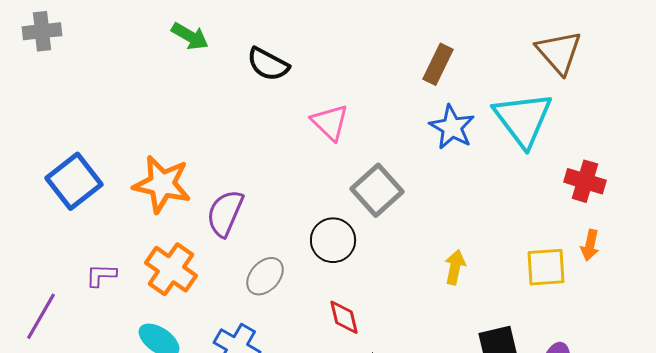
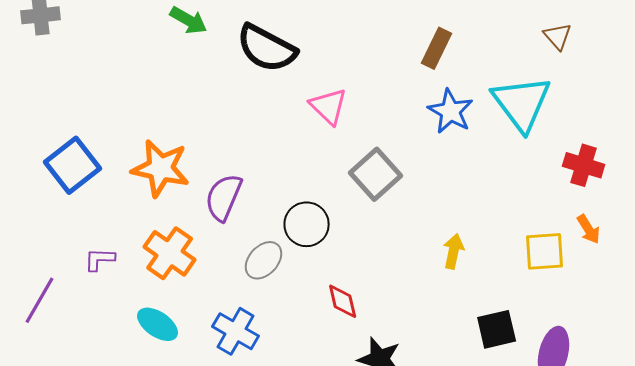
brown triangle: (559, 52) -> (558, 36), size x0.6
black semicircle: (268, 64) -> (267, 48), size x1.4
black circle: (333, 240) -> (307, 224), moved
orange arrow: (590, 245) -> (589, 229), turned -44

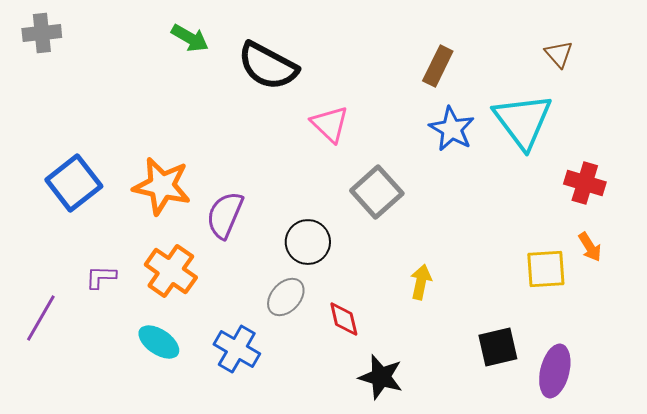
yellow arrow: (454, 251) -> (421, 282), moved
gray ellipse: (264, 260) -> (286, 297), moved

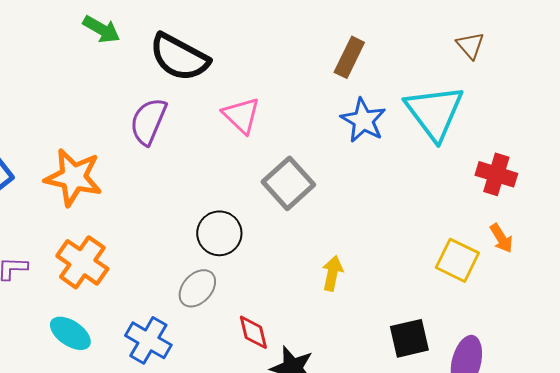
purple semicircle: (225, 215) -> (148, 121), moved
yellow square: (546, 269) -> (457, 260), turned 30
red diamond: (344, 319) -> (253, 332), moved

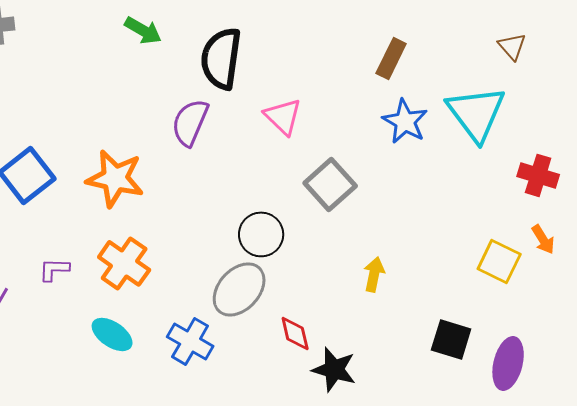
black semicircle: (179, 57) -> (221, 58), turned 70
gray ellipse: (197, 288) -> (239, 289), size x1.4
black square: (409, 338) -> (451, 339), turned 30

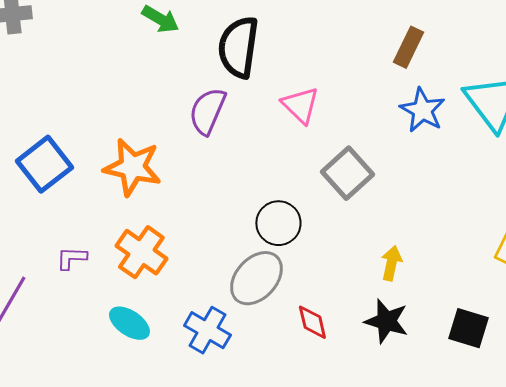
black star: (334, 369) -> (386, 321), moved

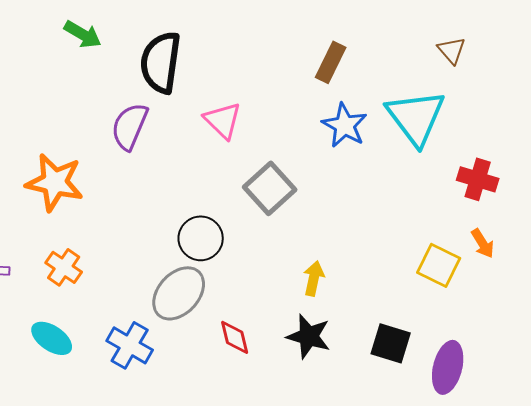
orange cross: (141, 252) -> (64, 267), size x0.7

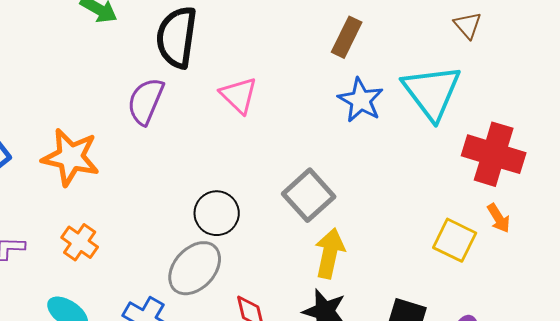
red cross: (478, 179) -> (494, 154), size x1.5
gray square: (270, 188) -> (309, 195), moved
yellow arrow: (314, 278) -> (330, 253), size x1.4

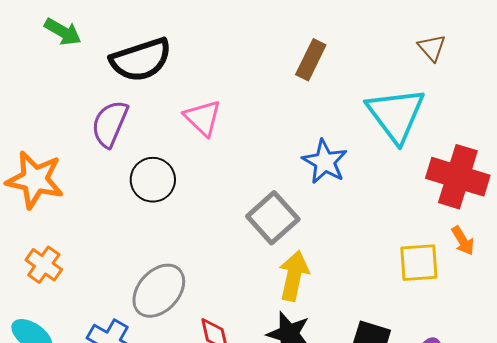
black semicircle: (177, 37) -> (141, 60), turned -116
blue star: (361, 100) -> (325, 162), moved
black circle: (217, 213) -> (153, 180), moved
yellow square: (455, 240) -> (419, 263), turned -30

